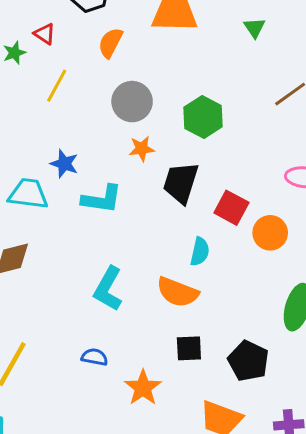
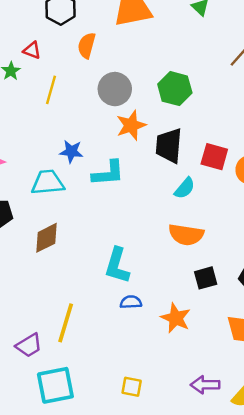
orange star: (142, 149) -> (131, 125), size x1.4
cyan semicircle: (200, 252) -> (185, 188), moved, turned 40
cyan L-shape: (108, 289) -> (117, 266), moved

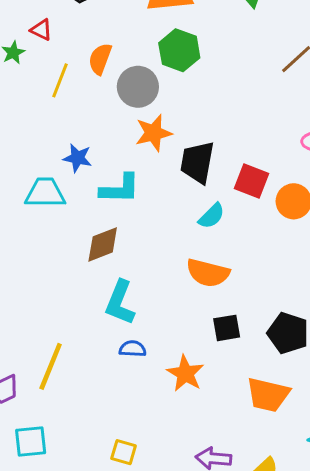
orange semicircle: (87, 45) -> (100, 59), moved
green hexagon: (175, 89) -> (179, 50), moved
brown diamond: (46, 238) -> (103, 244), moved
cyan square: (55, 385) -> (31, 441), size x0.7

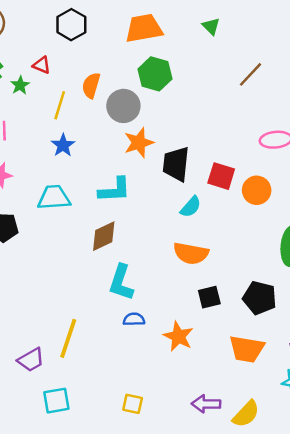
blue star: (78, 158) -> (63, 145), moved, turned 30

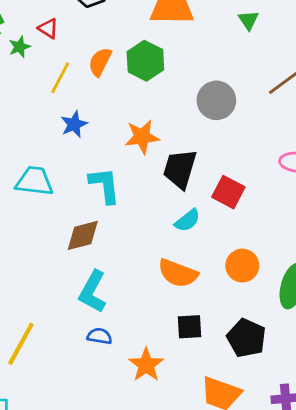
green hexagon: (155, 74) -> (145, 61), moved
gray circle: (123, 106) -> (216, 100), moved
blue star: (63, 145) -> (74, 124), moved
cyan L-shape: (115, 190) -> (105, 185), turned -104
orange circle: (257, 190) -> (242, 266), moved

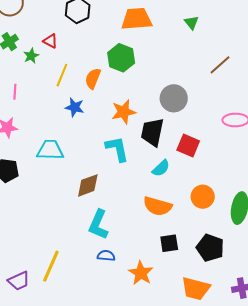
orange semicircle: (100, 62) -> (93, 79), moved
gray circle: (216, 100) -> (174, 98), moved
blue star: (74, 124) -> (75, 107), turned -30
cyan L-shape: (105, 185) -> (117, 149), moved

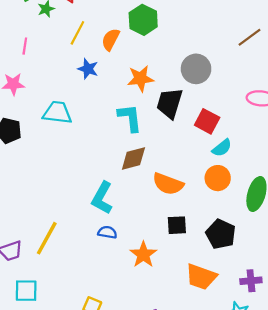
cyan semicircle: (161, 168) -> (222, 148), moved
brown diamond: (88, 185) -> (133, 159), moved

